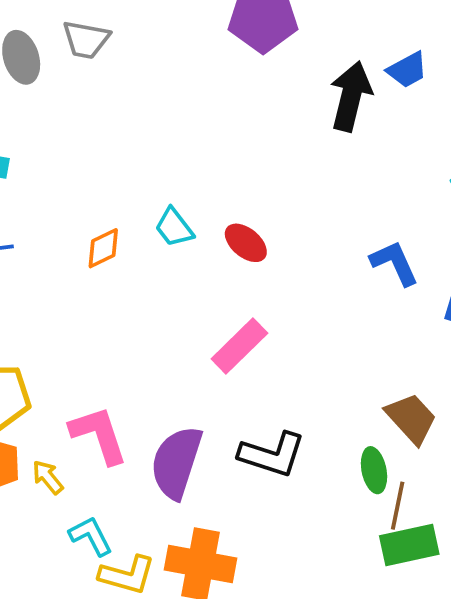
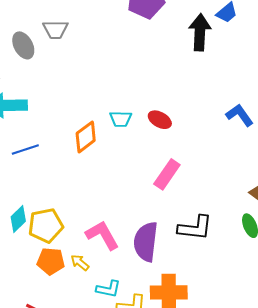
cyan trapezoid: (174, 227) -> (121, 119), turned -40
orange diamond: (103, 248) -> (86, 137), size x1.4
cyan L-shape: (91, 536) -> (108, 289), turned 140

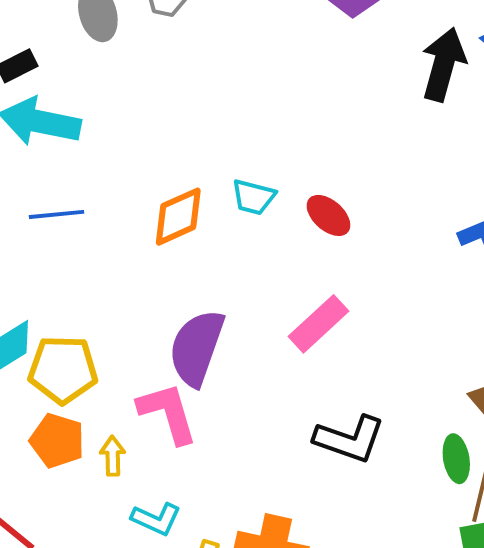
purple semicircle: (146, 242) -> (197, 348), moved
yellow arrow: (80, 263) -> (113, 456), turned 36

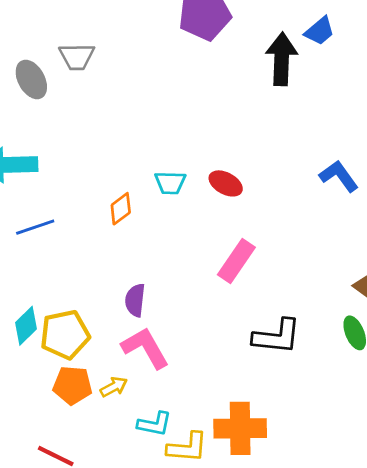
orange diamond: (178, 217) -> (121, 209), size x0.7
purple semicircle: (197, 348) -> (135, 300), moved, size x0.6
yellow arrow: (113, 456) -> (114, 387), turned 76

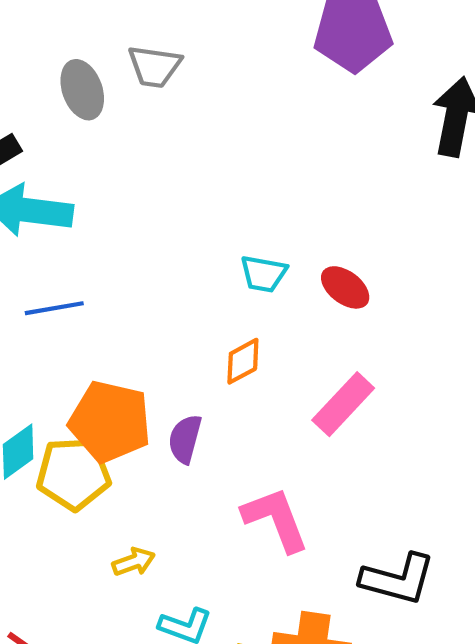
orange diamond: (121, 209) -> (243, 361), moved
black L-shape: (277, 336) -> (398, 579), moved
pink L-shape: (145, 348) -> (276, 519), moved
orange pentagon: (72, 385) -> (110, 422), moved, size x1.4

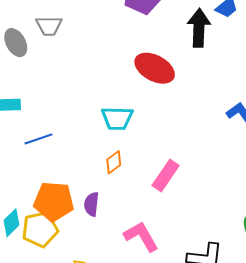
cyan trapezoid: (263, 274) -> (117, 118), size x1.4
red ellipse: (345, 287) -> (155, 68), moved, size x1.6
blue line: (54, 308) -> (38, 139), moved

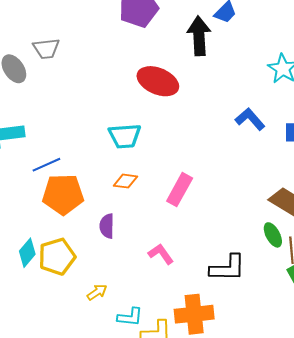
orange diamond: (114, 162) -> (125, 181), turned 50
orange pentagon: (54, 201) -> (63, 194), moved
pink L-shape: (141, 236) -> (161, 254), size x0.7

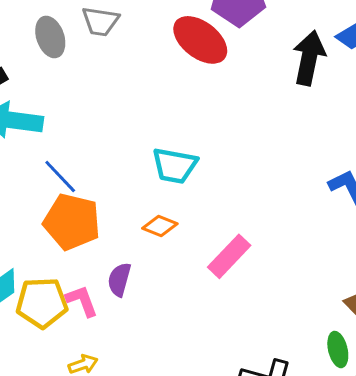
red ellipse: (158, 81) -> (200, 40), moved
blue line: (46, 165) -> (60, 176), turned 56
pink L-shape: (161, 254) -> (82, 301), moved

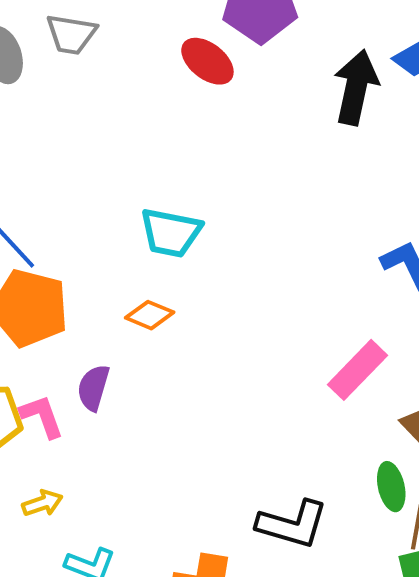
red ellipse: (200, 40) -> (207, 61), size x0.7
pink rectangle: (229, 256) -> (357, 370), moved

